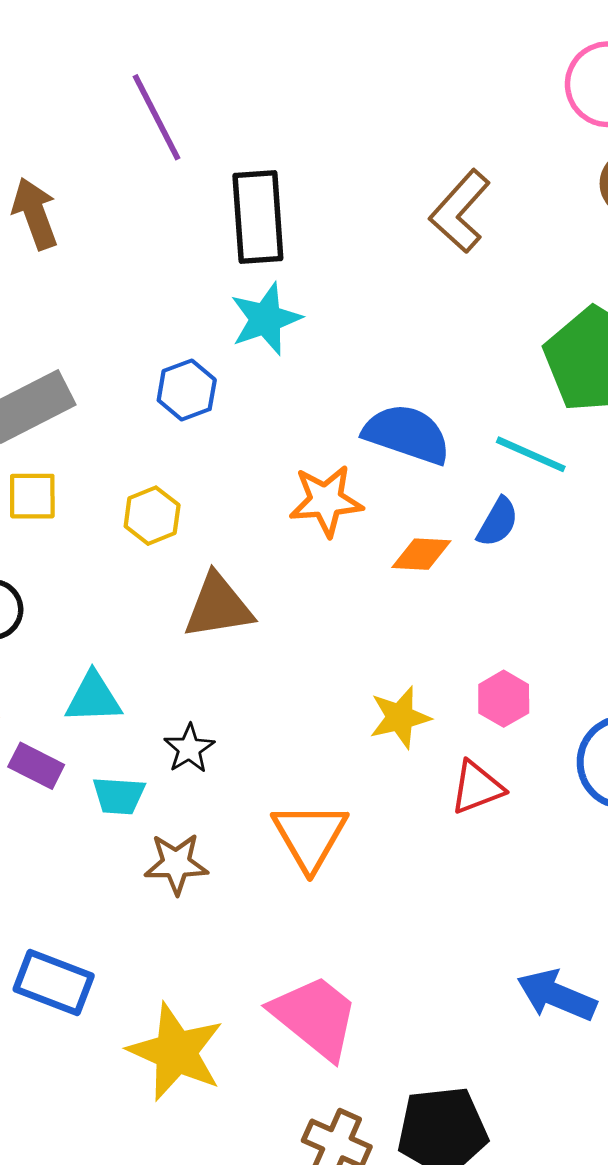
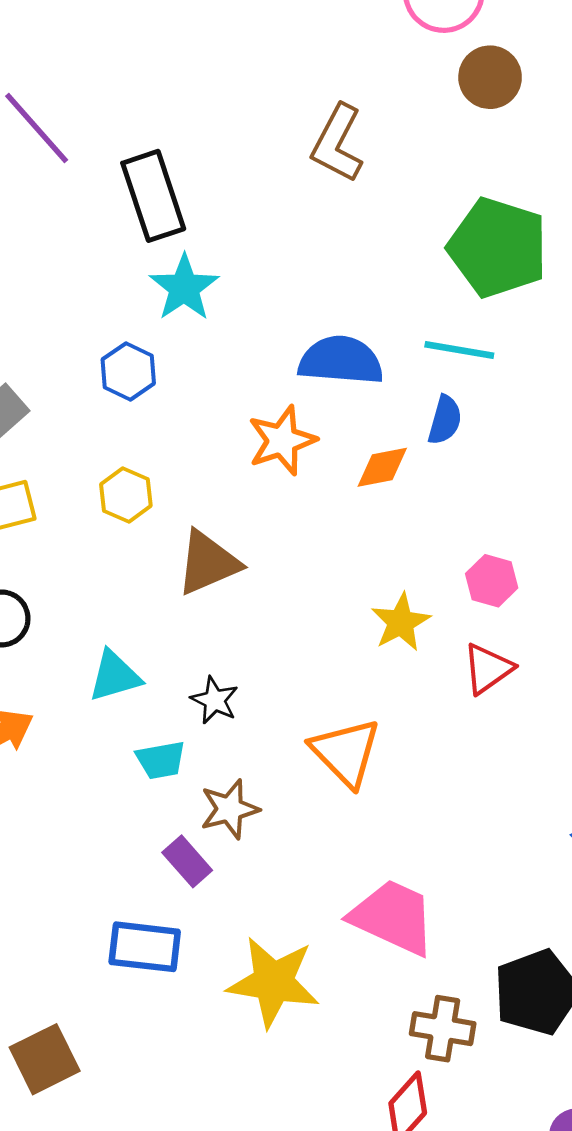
purple rectangle: (36, 766) -> (187, 861), moved, turned 36

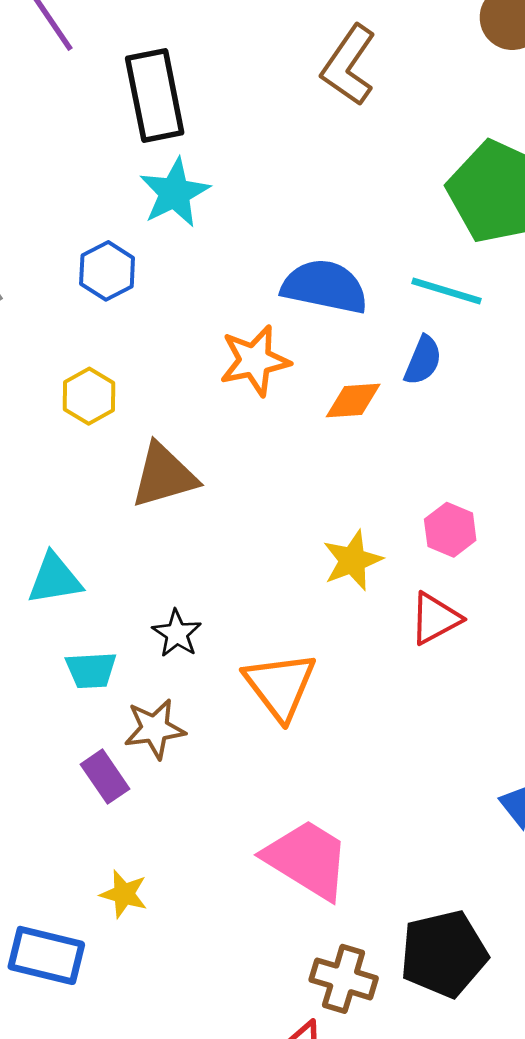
black star: (215, 700) -> (177, 633), moved
blue rectangle: (145, 947) -> (46, 955), moved
yellow star: (273, 982) -> (124, 894), moved, size x0.5

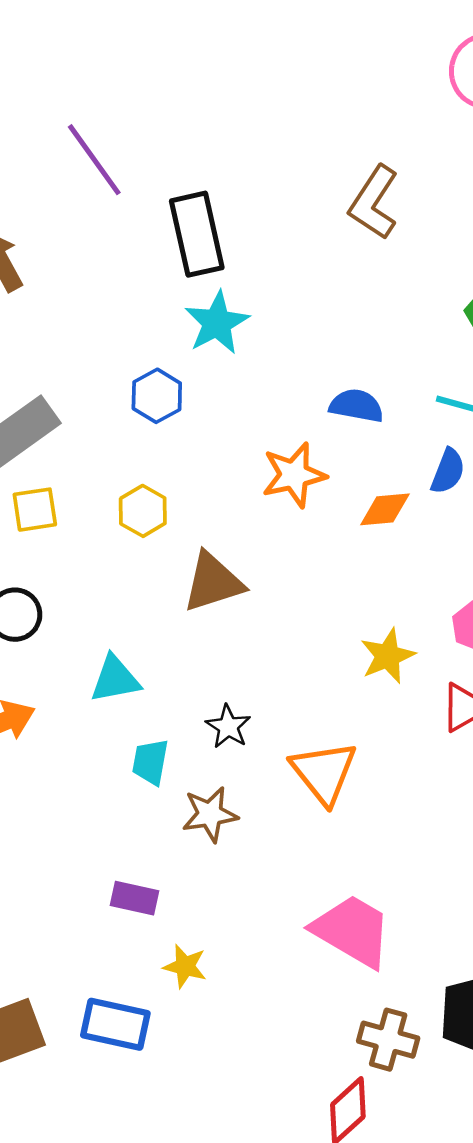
blue semicircle: (325, 287) -> (356, 406), size x0.7
cyan trapezoid: (91, 670) -> (150, 762), turned 105
purple rectangle: (105, 777) -> (135, 898), moved, turned -42

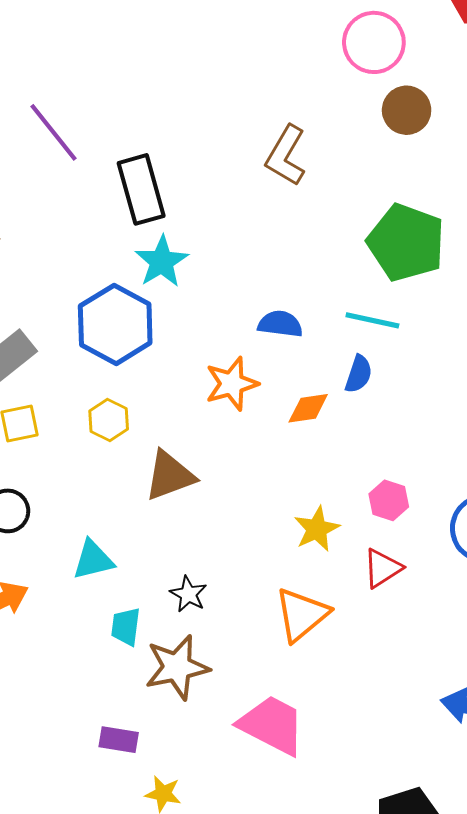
blue hexagon: (157, 396) -> (115, 324), size x1.8
orange triangle: (324, 772) -> (302, 615), moved, turned 32
brown star: (210, 814) -> (177, 667), size x1.4
pink trapezoid: (352, 931) -> (272, 725), moved

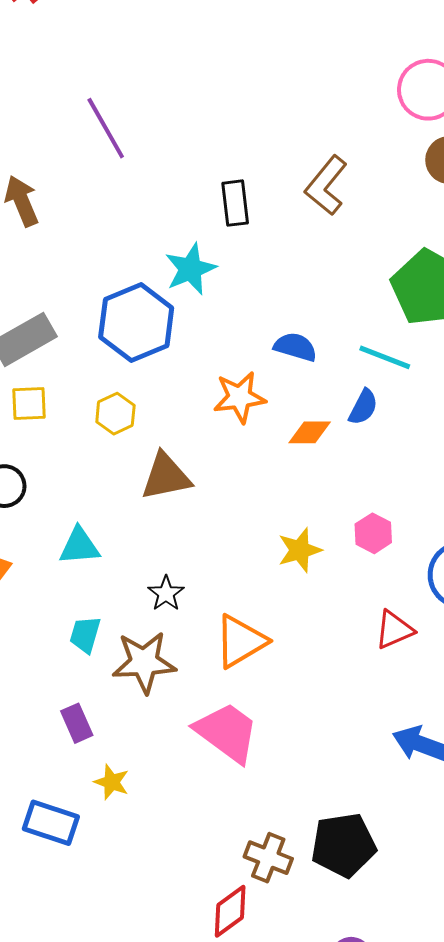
black rectangle: (141, 189) -> (235, 203), moved, size x0.7
red triangle: (382, 568) -> (394, 630), moved
orange triangle: (302, 615) -> (241, 641), moved
cyan trapezoid: (126, 627) -> (85, 635), moved
purple rectangle: (119, 740) -> (77, 723), turned 48

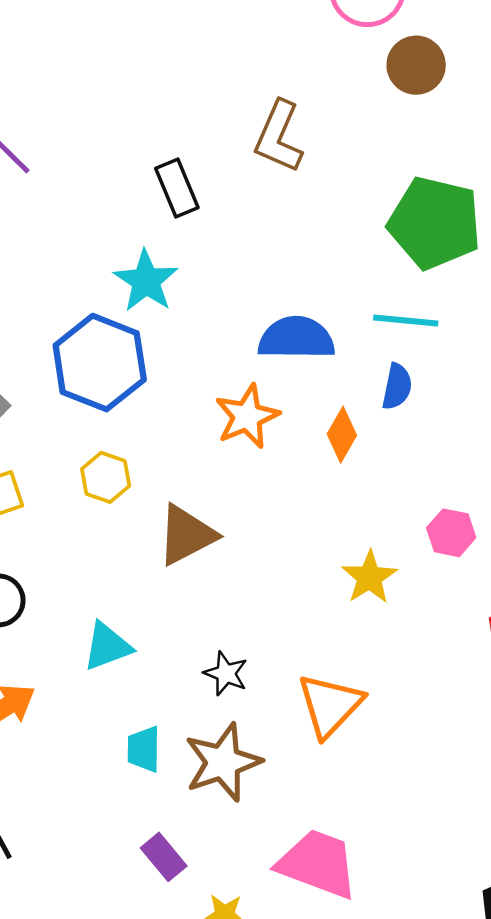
blue semicircle: (295, 347) -> (296, 338), size x1.4
orange diamond: (310, 432) -> (342, 435), turned -45
pink trapezoid: (227, 732) -> (318, 864), moved

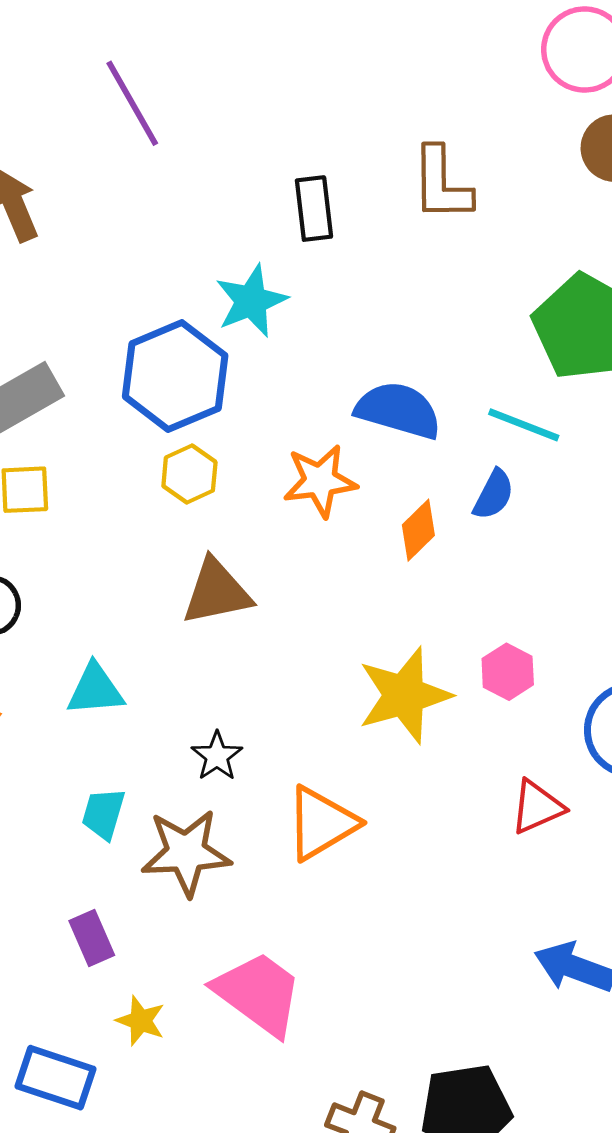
brown L-shape: (279, 137) -> (442, 184), turned -40
yellow hexagon: (106, 477) -> (189, 474), moved
yellow star: (369, 577) -> (404, 695), size x1.5

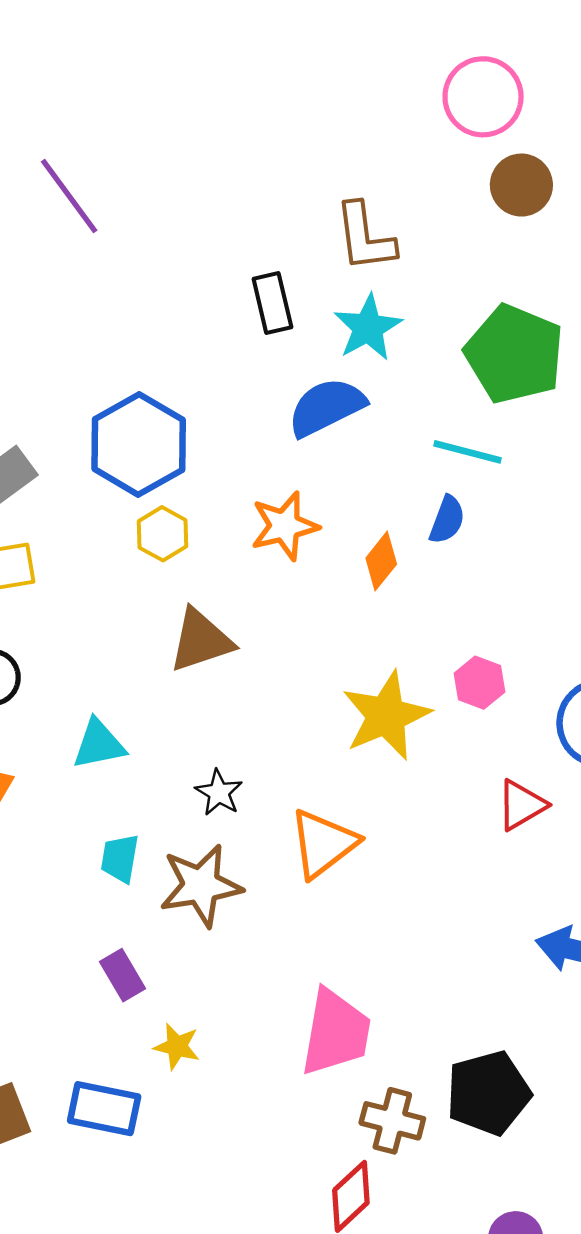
black rectangle: (314, 209) -> (272, 303), moved
cyan star: (251, 301) -> (368, 328), moved
blue semicircle: (398, 410) -> (326, 407), moved, turned -36
pink trapezoid: (259, 993) -> (336, 1032), moved, turned 70

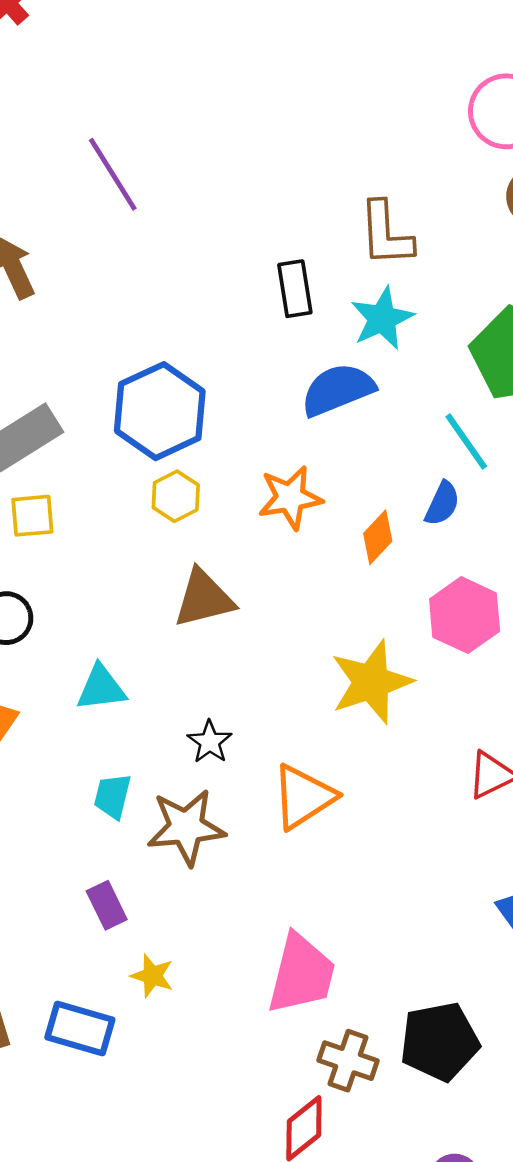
cyan line: (467, 452) -> (466, 442), turned 36
pink hexagon: (479, 683) -> (465, 615), moved, size x1.5

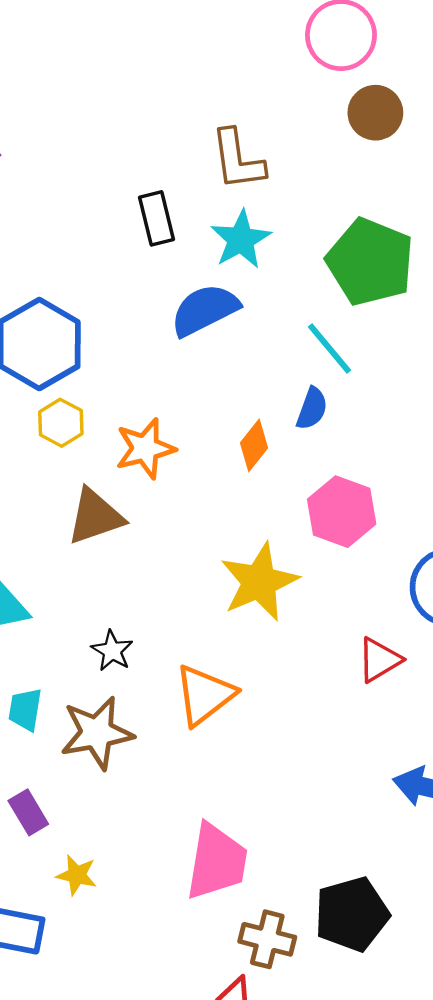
orange star: (290, 498) -> (145, 448), moved

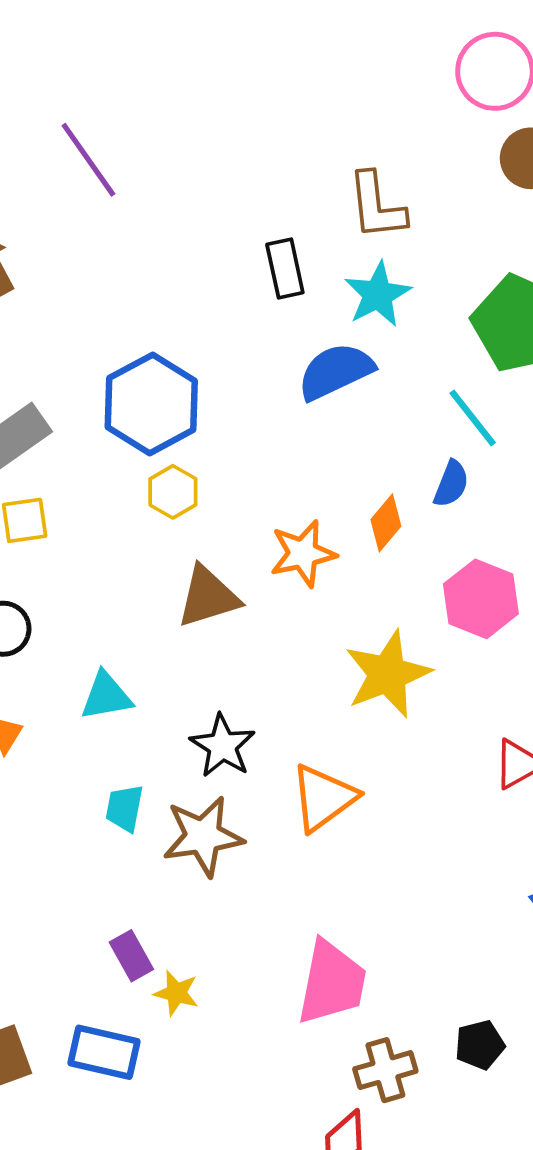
orange star: (145, 448) -> (303, 554), moved
black star: (112, 651) -> (223, 746), size x1.4
purple rectangle: (28, 812) -> (131, 956), moved
black pentagon: (352, 914) -> (480, 1045), size x0.6
brown cross: (267, 939) -> (385, 1070), turned -32

